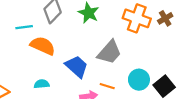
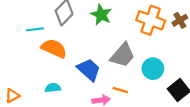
cyan circle: (139, 80) -> (153, 69), moved

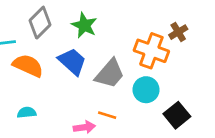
orange cross: (151, 20) -> (151, 51), moved
blue trapezoid: (89, 70) -> (72, 62), moved

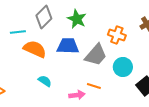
orange cross: (151, 51) -> (117, 35), moved, size x0.7
blue trapezoid: (72, 62) -> (68, 46), turned -40
cyan semicircle: (27, 113) -> (45, 81), moved, turned 40

